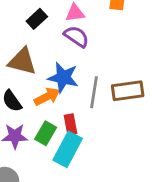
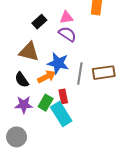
cyan rectangle: (68, 149) -> (61, 114), turned -60

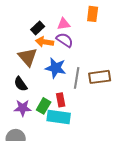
brown triangle: (29, 52) -> (28, 57), turned 35
orange arrow: (47, 77) -> (45, 42), moved, turned -144
cyan rectangle: (61, 114) -> (59, 117), turned -50

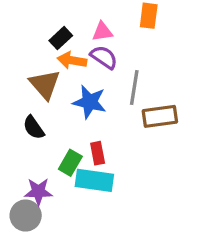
gray line: (77, 78) -> (134, 88), moved
purple star: (23, 108) -> (38, 192), moved

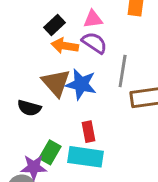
brown triangle: (45, 84) -> (56, 83), moved
black semicircle: (34, 128) -> (29, 108), turned -40
green rectangle: (70, 163) -> (50, 152), moved

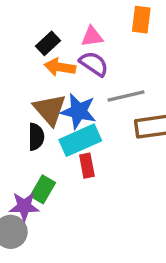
gray line: (123, 71) -> (126, 96), turned 68
black semicircle: (29, 108) -> (36, 137), moved, turned -105
cyan rectangle: (86, 157) -> (80, 140), moved, turned -32

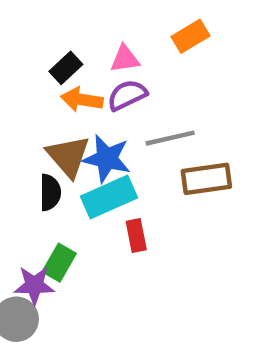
orange rectangle: (141, 20) -> (190, 36), turned 52
purple semicircle: (94, 64) -> (127, 95), turned -60
red rectangle: (87, 166) -> (136, 235), moved

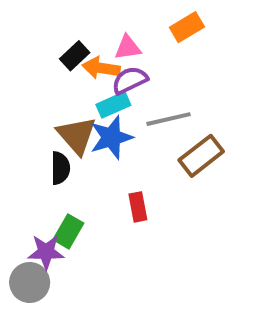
orange arrow: (82, 100) -> (101, 68), moved
blue star: (107, 158) -> (111, 137), turned -30
brown rectangle: (206, 179) -> (201, 156), turned -30
cyan rectangle: (109, 197) -> (113, 105), moved, size x0.7

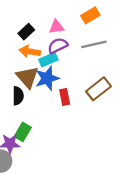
orange arrow: (101, 68) -> (30, 51), moved
gray line: (169, 119) -> (94, 44), moved
red rectangle: (138, 207) -> (65, 97), moved

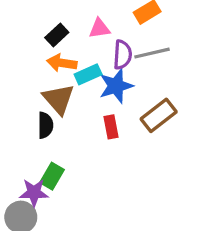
purple semicircle: (58, 46) -> (122, 55), moved, turned 120
blue star: (47, 78) -> (116, 86), moved

